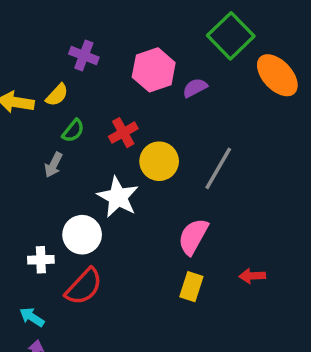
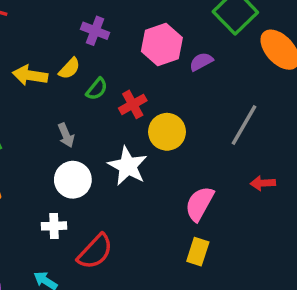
green semicircle: (73, 131) -> (97, 89), moved
gray arrow: (53, 165) -> (66, 135), turned -50
gray line: (218, 168) -> (244, 125), moved
white circle: (82, 235) -> (73, 180), moved
red arrow: (252, 276) -> (263, 183), moved

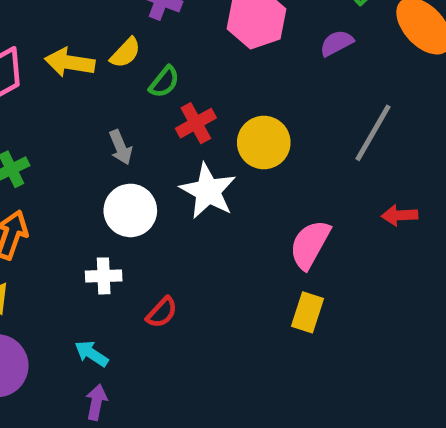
purple semicircle: (201, 62) -> (337, 43), moved
red cross: (133, 104) -> (196, 123), moved
red semicircle: (95, 252) -> (162, 312), size x0.6

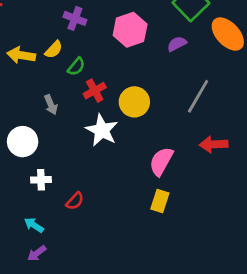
white circle: (130, 210) -> (23, 142), moved
red arrow: (400, 215) -> (214, 144), size x1.4
purple arrow: (96, 402) -> (37, 253), turned -138

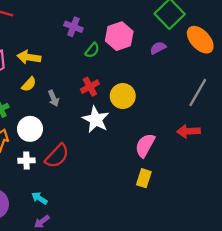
yellow semicircle: (54, 50) -> (29, 84), moved
green semicircle: (76, 67) -> (92, 50), moved
gray line: (198, 96) -> (198, 92), moved
white cross: (41, 180) -> (26, 161), moved
red semicircle: (75, 201) -> (57, 156), moved, size x1.6

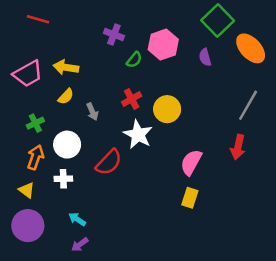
purple semicircle: (158, 48) -> (205, 57), turned -77
red arrow: (188, 131) -> (238, 147), turned -75
red semicircle: (57, 156) -> (109, 162), moved

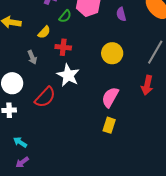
yellow semicircle: (66, 96) -> (44, 32), moved
red cross: (132, 99) -> (63, 47), turned 35
yellow circle: (167, 109) -> (112, 53), moved

